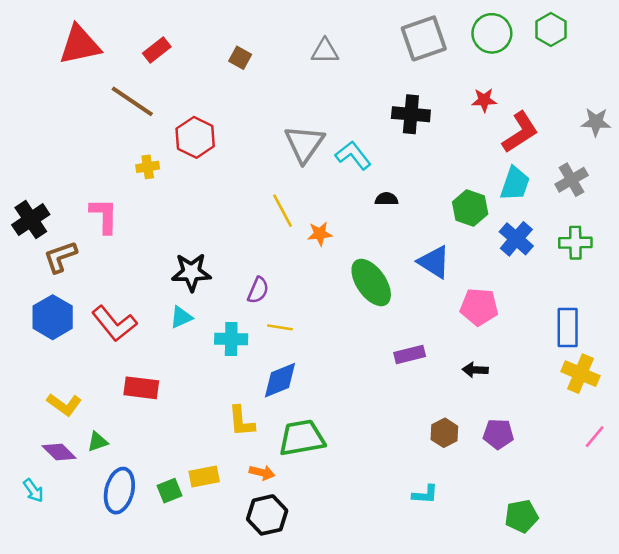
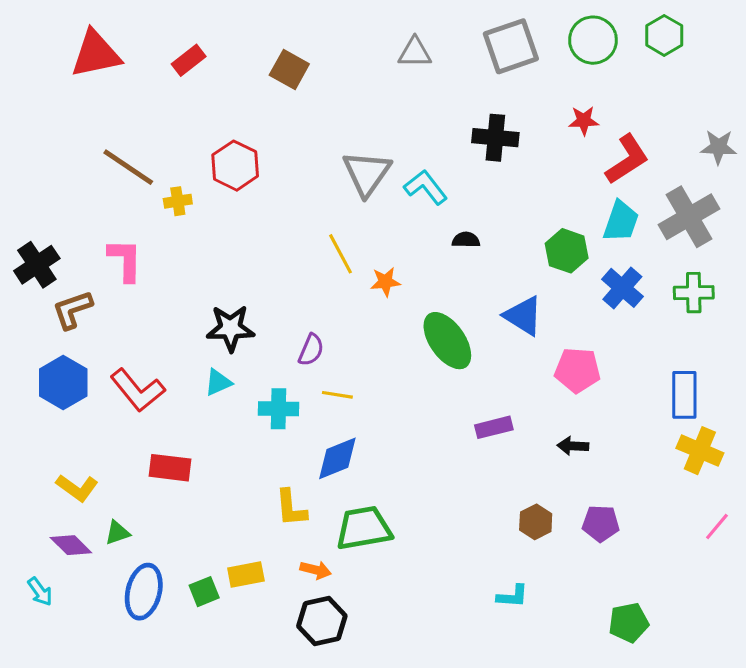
gray triangle: (325, 51) -> (415, 52), moved
brown square: (240, 58) -> (289, 70), size x1.4
brown line: (132, 101) -> (128, 167), moved
gray cross: (572, 180) -> (689, 217), size x1.5

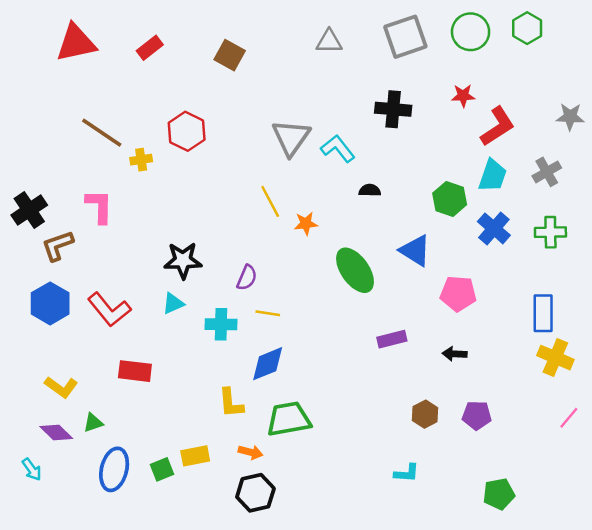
gray cross: (689, 217) -> (547, 172), size x0.6

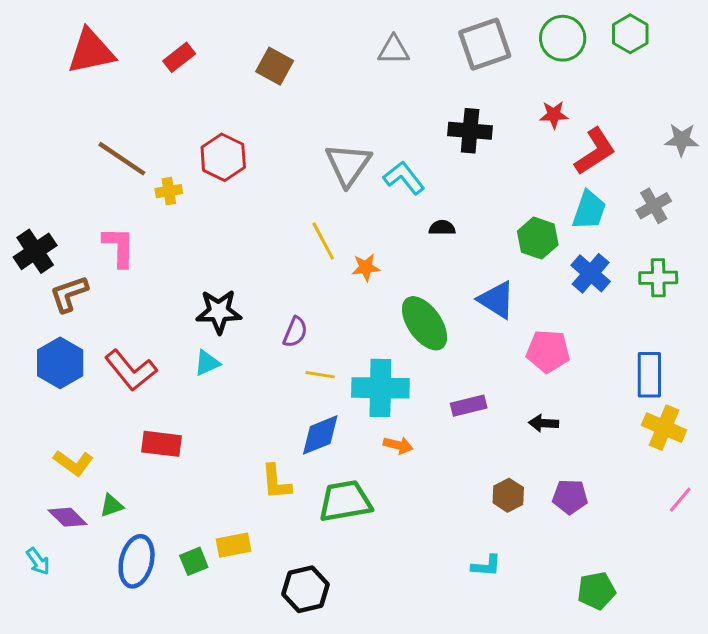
cyan cross: (221, 324) -> (380, 388), moved, size x1.5
orange arrow: (251, 452) -> (398, 445), moved

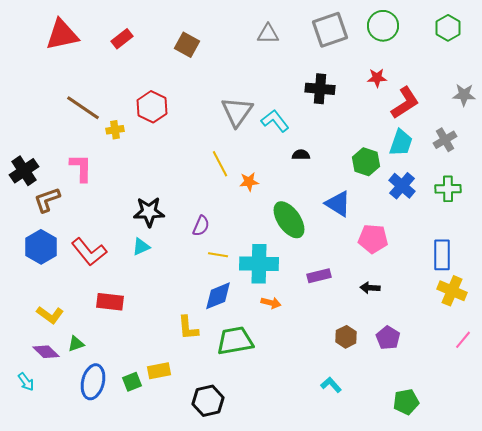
green hexagon: (630, 34) -> (448, 28), moved
purple pentagon: (570, 497) -> (388, 338), turned 30
cyan L-shape: (486, 566) -> (331, 385), turned -135

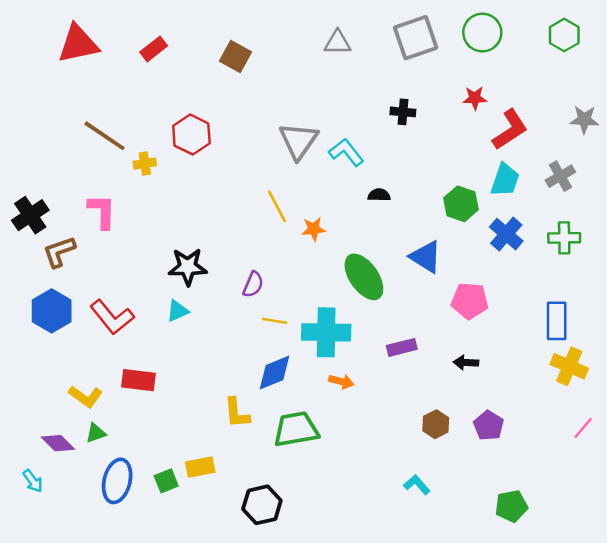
black cross: (320, 89) -> (403, 112), size x0.7
yellow L-shape: (50, 315) -> (86, 397), moved

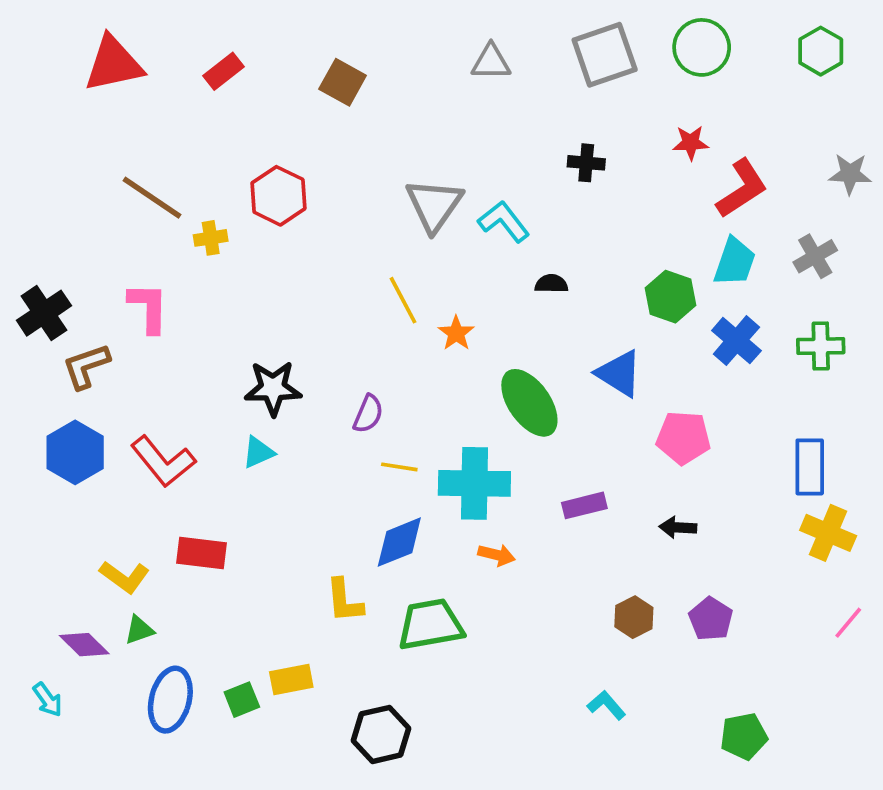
orange star: (314, 229) -> (456, 333), turned -30

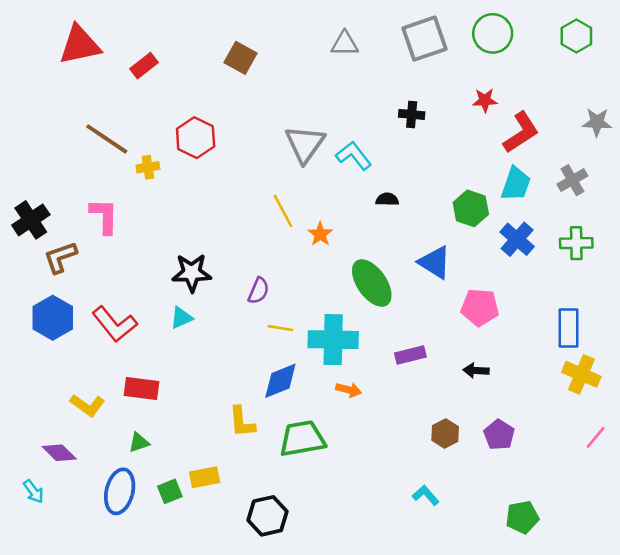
red rectangle: (223, 71) -> (144, 66), moved
green triangle: (139, 630) -> (139, 443), moved

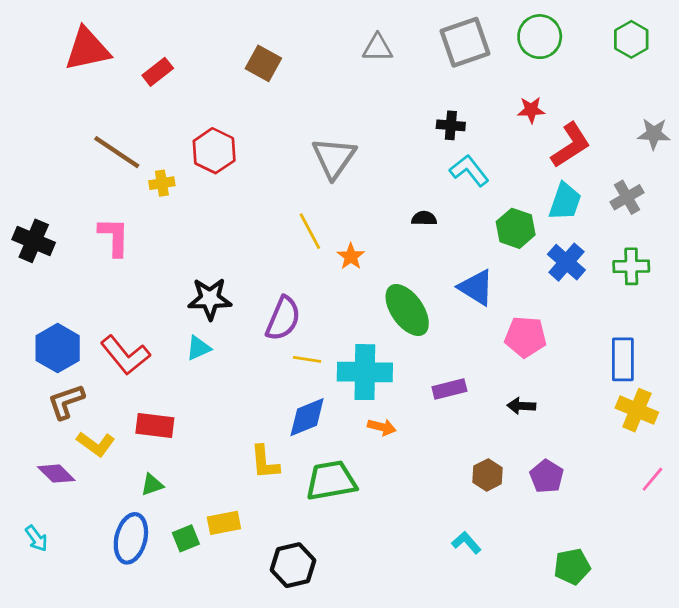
cyan L-shape: (354, 156) -> (469, 170), moved
black cross: (31, 220) -> (34, 241), turned -33
brown L-shape: (60, 257) -> (66, 402), moved
purple semicircle: (259, 291) -> (283, 318), size x1.5
purple diamond: (59, 453) -> (56, 474), moved

